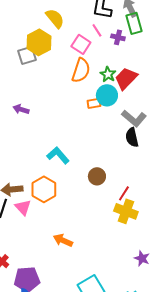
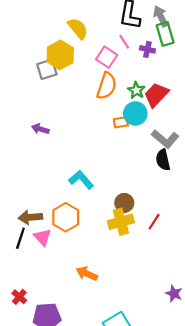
yellow cross: (126, 211) -> (121, 222), moved, turned -35

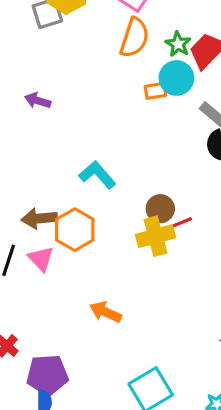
brown arrow: (30, 217) -> (39, 218), moved
red line: (154, 222) -> (180, 223), moved, turned 35

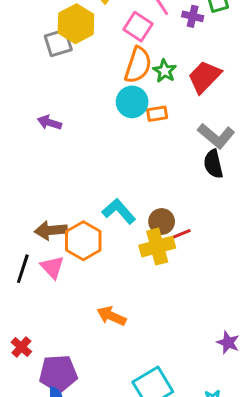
green star: (178, 44) -> (165, 71), moved
cyan circle: (176, 78) -> (132, 102), moved
cyan L-shape: (97, 175) -> (119, 211), moved

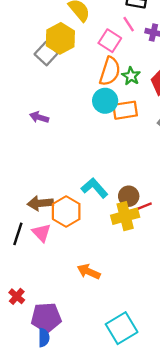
gray square: (58, 43) -> (46, 54), turned -30
orange rectangle: (157, 114) -> (125, 110), size x1.5

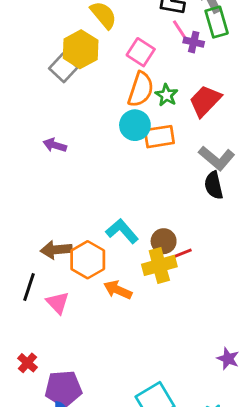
pink line: (129, 24) -> (179, 29), moved
pink triangle: (41, 233) -> (58, 303), moved
orange arrow: (89, 272) -> (118, 290), moved

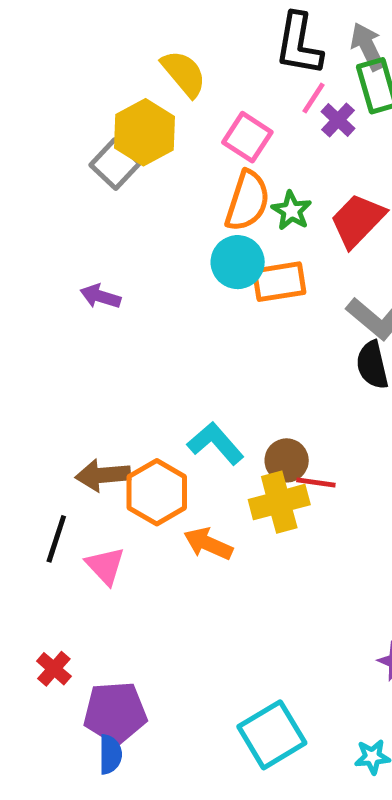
pink line: (179, 29) -> (314, 98), turned 66
purple cross: (194, 42) -> (338, 120), turned 30
red line: (181, 254) -> (316, 483), turned 30

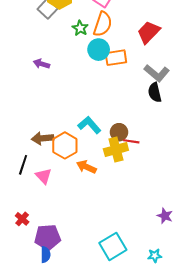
green star: (291, 211) -> (80, 28), moved

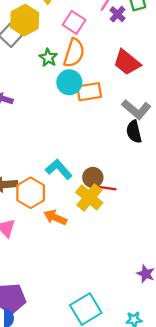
red trapezoid: (149, 32) -> (127, 62), turned -95
yellow cross: (116, 150) -> (89, 197), turned -35

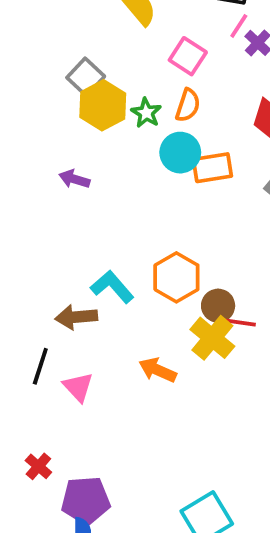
yellow hexagon: (25, 20) -> (103, 105), moved
orange semicircle: (74, 53) -> (188, 105), size x0.7
cyan L-shape: (59, 169) -> (112, 287), moved
orange hexagon: (31, 193) -> (176, 277), moved

